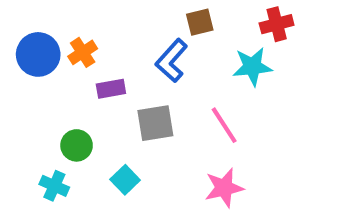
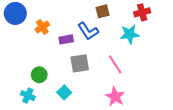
blue circle: (38, 54) -> (15, 13), moved
blue L-shape: (172, 61) -> (88, 31), turned -75
purple rectangle: (111, 89) -> (66, 39), moved
pink star: (224, 188) -> (115, 97), turned -30

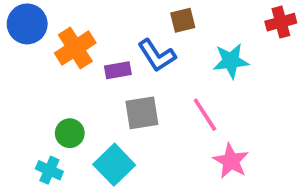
red cross: (142, 12) -> (281, 22), moved
orange cross: (42, 27) -> (75, 48), size x1.5
cyan square: (64, 92) -> (114, 165), size x1.5
pink star: (115, 97) -> (231, 161), moved

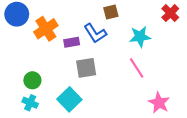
red cross: (281, 22) -> (170, 13), turned -30
pink line: (205, 115) -> (137, 68), moved
green circle: (70, 133) -> (32, 80), moved
pink star: (231, 161) -> (159, 103), moved

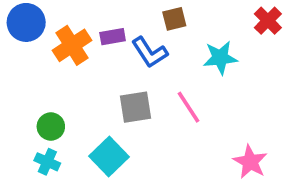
purple rectangle: (72, 42) -> (113, 37), moved
pink line: (137, 68) -> (188, 107), moved

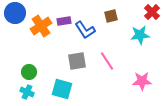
brown square: (174, 19) -> (111, 16), moved
cyan star: (220, 58) -> (140, 35), moved
cyan square: (109, 157) -> (62, 89), turned -30
pink star: (250, 162) -> (142, 81), moved, turned -30

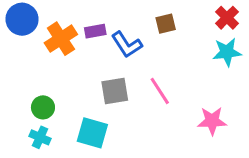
cyan star: (140, 35) -> (227, 52), moved

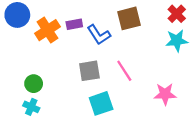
brown square: (166, 24) -> (129, 18), size x1.5
cyan square: (92, 133) -> (101, 103), moved, turned -35

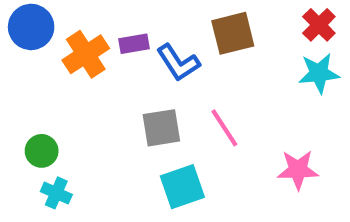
green circle: (34, 84) -> (42, 151), moved

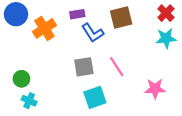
purple rectangle: (134, 44) -> (77, 14), moved

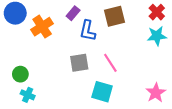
purple rectangle: (77, 14) -> (73, 13), turned -40
blue L-shape: (93, 33) -> (88, 31), turned 45
pink star: (155, 89) -> (156, 93), moved, turned -30
cyan square: (95, 97) -> (102, 92), moved, turned 35

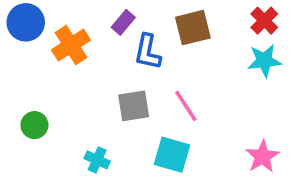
cyan cross: (28, 95) -> (97, 160), moved

